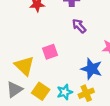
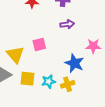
purple arrow: (79, 26) -> (67, 24), turned 120
yellow square: (41, 91) -> (28, 79), turned -35

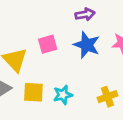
blue star: (74, 63) -> (87, 45), moved
yellow cross: (68, 84) -> (107, 97), moved

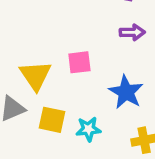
blue star: (87, 45) -> (126, 92), moved

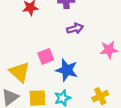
blue star: (126, 92) -> (67, 70), moved

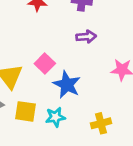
pink square: (46, 56) -> (45, 64), turned -35

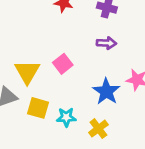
blue star: (67, 85) -> (106, 91), moved
yellow cross: (101, 123) -> (98, 129), moved, turned -30

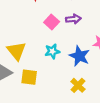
pink square: (63, 64) -> (52, 22), moved
cyan star: (66, 117) -> (52, 51), moved

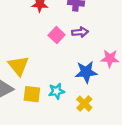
cyan star: (52, 51) -> (56, 91), moved
blue star: (79, 56) -> (86, 72), turned -30

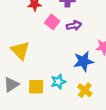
pink square: (57, 35) -> (52, 22), moved
yellow triangle: (18, 66) -> (20, 50), moved

